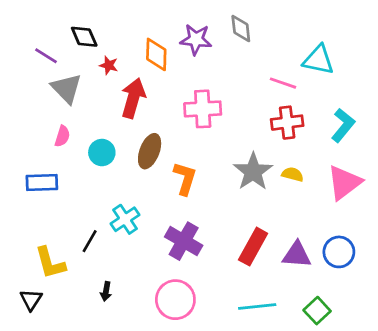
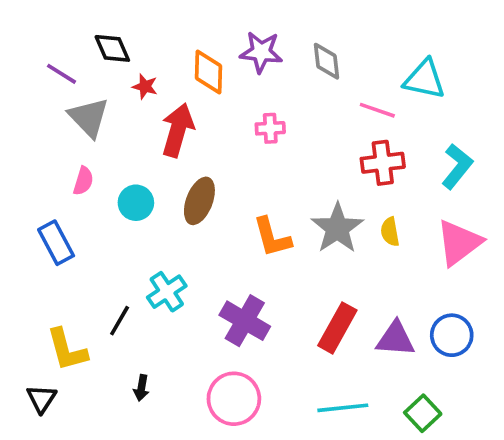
gray diamond: (241, 29) -> (326, 61), moved
pink cross: (203, 109) -> (270, 128), moved, size x0.6
yellow semicircle: (293, 174) -> (390, 232), turned -115
orange L-shape: (185, 178) -> (272, 237), moved, turned 148
blue rectangle: (42, 182) -> (56, 243), turned 64

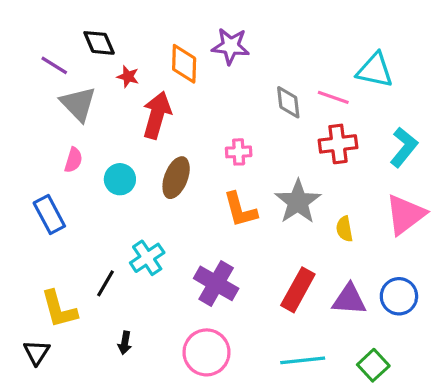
gray diamond: (326, 61) -> (288, 102), moved
pink cross: (270, 128) -> (239, 152), moved
yellow semicircle: (390, 232) -> (344, 229), moved

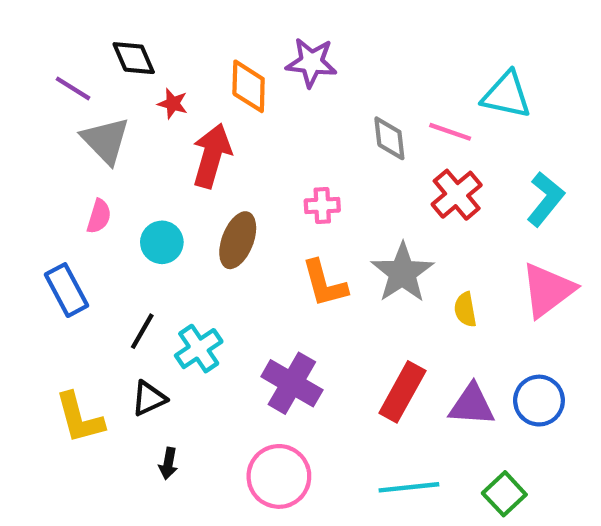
red cross: (338, 144) -> (457, 195), turned -33
black line: (105, 283) -> (142, 331), moved
black triangle: (37, 352) -> (149, 398), moved, turned 32

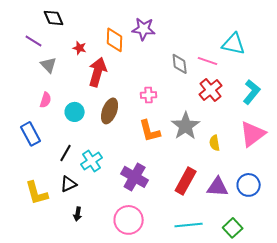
black diamond: (134, 58) -> (54, 18), moved
gray triangle: (105, 140) -> (49, 65), size x0.7

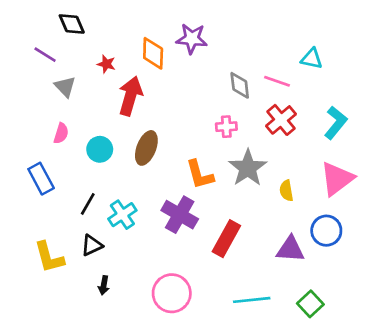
cyan triangle: (234, 44) -> (312, 59), size x0.7
pink cross: (149, 95) -> (226, 127), moved
purple cross: (135, 177) -> (180, 215), moved
red rectangle: (186, 181) -> (226, 239), moved
blue circle: (249, 185) -> (326, 231), moved

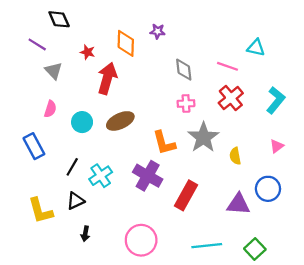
purple star: (192, 39) -> (158, 31), size x0.6
gray diamond: (240, 85) -> (184, 70), moved
brown ellipse: (146, 148) -> (120, 121), turned 44
pink triangle: (337, 179) -> (277, 146), size x0.5

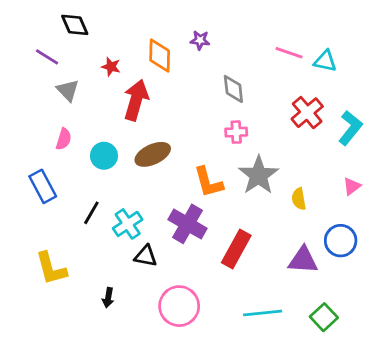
pink line: (228, 66) -> (289, 53), moved
red cross: (231, 98) -> (307, 113), moved
black triangle: (75, 201) -> (146, 256), moved, turned 36

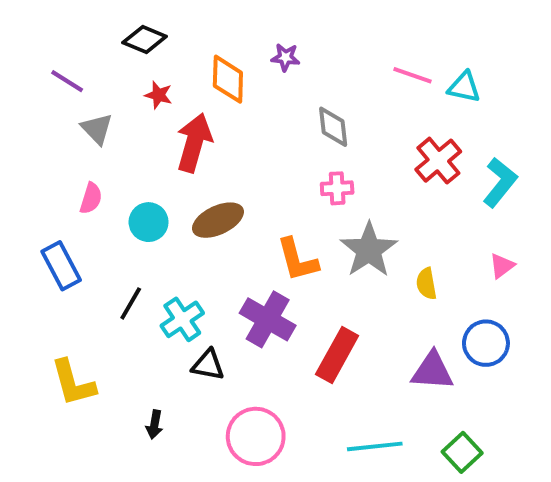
black diamond: (75, 25) -> (145, 39), moved, turned -44

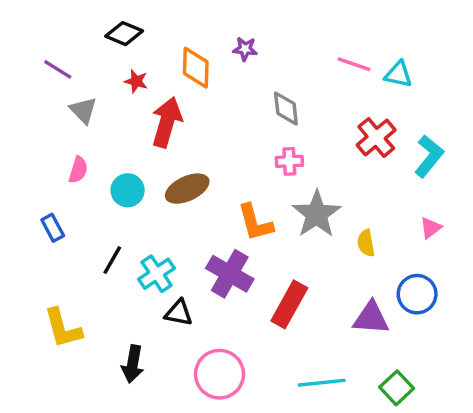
blue rectangle: (61, 266) -> (53, 228), size x0.7
black arrow: (154, 425) -> (133, 364), size x1.5

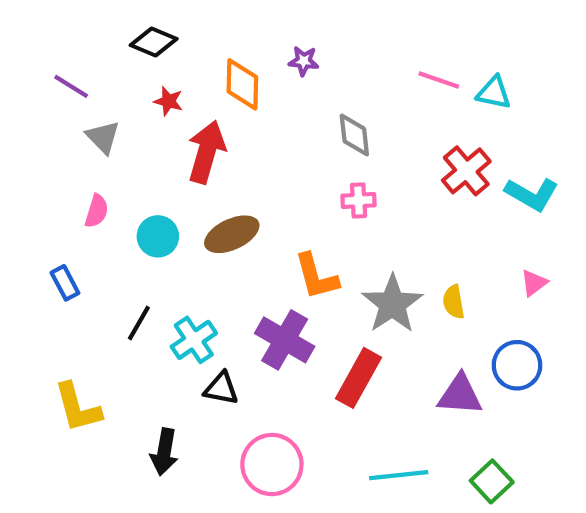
cyan L-shape: (429, 156) -> (532, 194), turned 81
gray star: (317, 214) -> (392, 304), moved

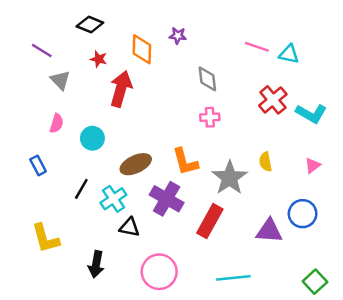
brown ellipse: (232, 234) -> (136, 164), moved
yellow semicircle: (454, 302) -> (265, 162), moved
green square: (492, 481) -> (315, 282), moved

